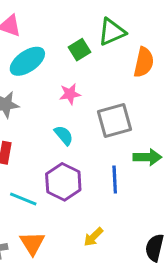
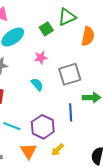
purple hexagon: (63, 182) -> (43, 127), moved
orange triangle: (32, 243) -> (28, 151), moved

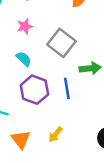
gray square: (70, 74) -> (62, 43), turned -30
purple hexagon: (43, 127) -> (34, 90), moved

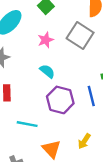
gray square: (62, 43) -> (80, 35), moved

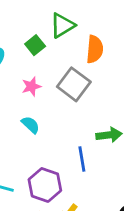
purple hexagon: (60, 100) -> (45, 185), moved

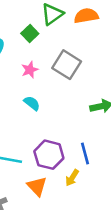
orange semicircle: (95, 49) -> (86, 16), moved, turned -100
blue line: (82, 159) -> (85, 153), moved

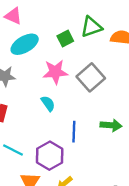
pink star: (30, 70) -> (55, 72), size x1.5
blue line: (85, 153) -> (74, 132), moved

